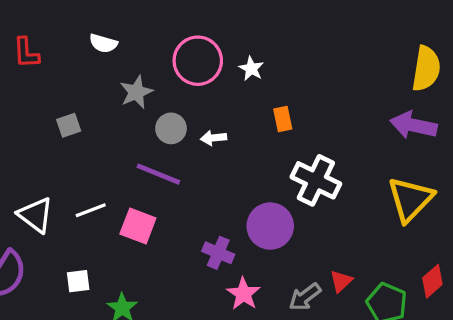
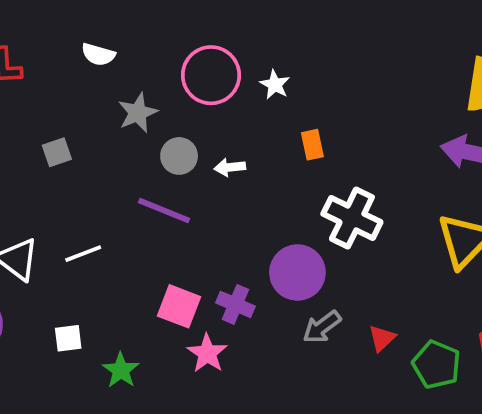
pink square: (138, 226) -> (179, 306), moved
pink star: (243, 294) -> (207, 353), moved
gray arrow: (305, 297) -> (322, 327), moved

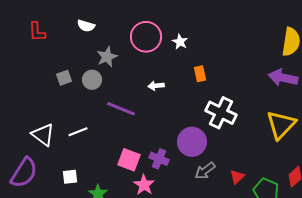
gray circle: (179, 156) -> (92, 80), moved

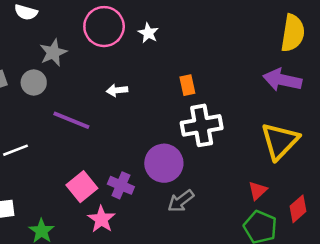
orange rectangle: (200, 74) -> (187, 85), moved
white cross: (221, 113) -> (202, 125), turned -36
pink square: (129, 160) -> (82, 187), turned 30
red triangle: (237, 177) -> (258, 191), moved

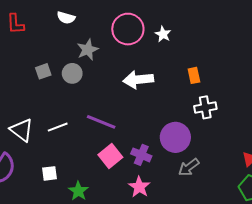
white arrow: (117, 90) -> (138, 80), size x1.8
purple line: (71, 120) -> (101, 122), moved
white cross: (202, 125) -> (205, 107), size x0.7
pink star: (101, 219) -> (139, 187), moved

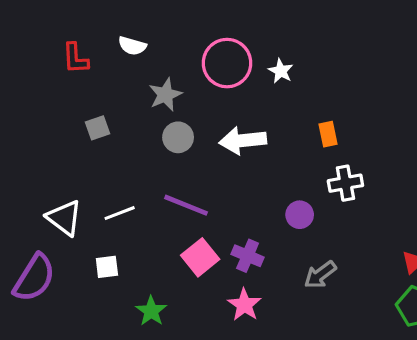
red L-shape: (15, 24) -> (75, 58), moved
gray circle: (72, 73) -> (178, 137), moved
purple circle: (175, 137) -> (300, 215), moved, size x0.6
white square: (49, 173) -> (107, 267), moved

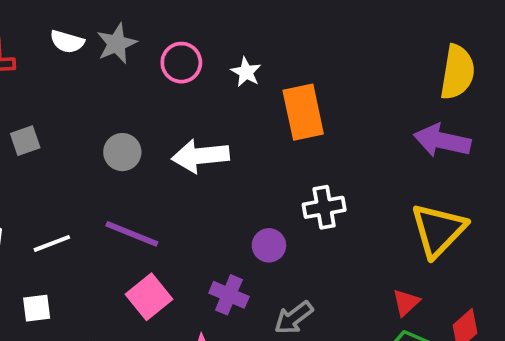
pink circle: (227, 63) -> (181, 63), size x0.7
gray star: (165, 95) -> (117, 44), moved
orange rectangle: (328, 134) -> (303, 112), moved, size x1.8
purple cross: (248, 256) -> (229, 295), moved

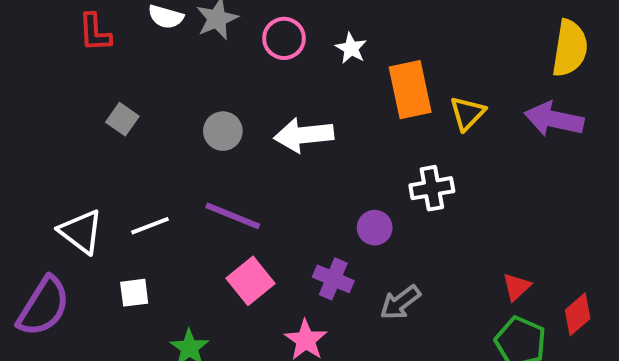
gray square: (25, 141) -> (122, 119), turned -36
yellow triangle: (438, 230) -> (467, 113), moved, size x0.6

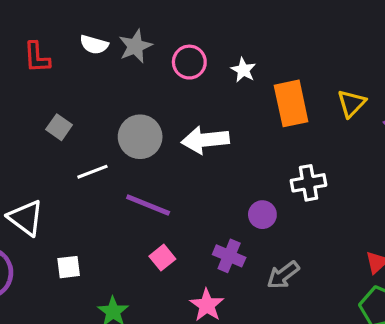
yellow triangle: (467, 113) -> (351, 103), moved
gray circle: (223, 131) -> (140, 137), size x1.4
white line: (150, 226) -> (92, 172), moved
pink square: (250, 281) -> (162, 258), size x0.7

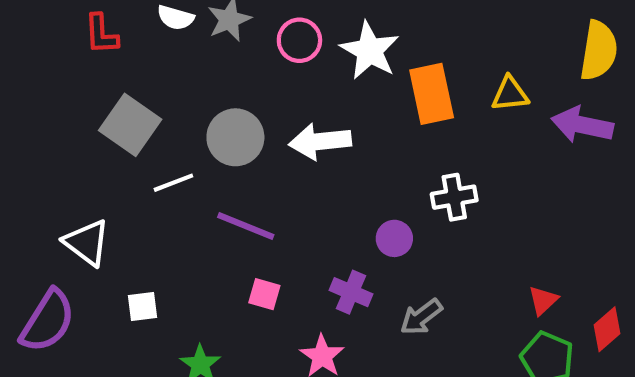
white star: (243, 70) -> (370, 51), size x1.8
yellow triangle: (351, 103) -> (510, 94), turned 40
gray square: (59, 127) -> (130, 125), size x1.8
pink square: (162, 258) -> (264, 294), turned -35

